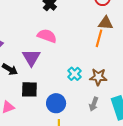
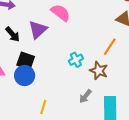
orange line: (99, 38) -> (110, 47), moved
blue circle: (56, 103) -> (25, 75), moved

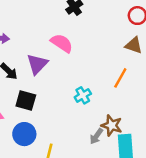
brown star: (99, 71) -> (112, 125), moved
blue circle: (25, 75) -> (24, 134), moved

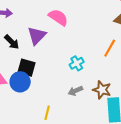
blue circle: (24, 134) -> (20, 82), moved
gray arrow: (96, 136) -> (75, 91), moved, turned 32

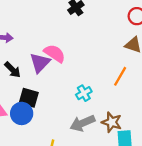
pink semicircle: (58, 17) -> (55, 53), moved
gray arrow: (75, 91) -> (82, 123), size x1.5

